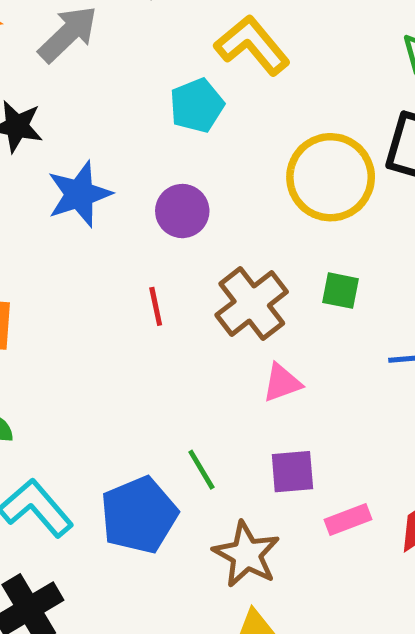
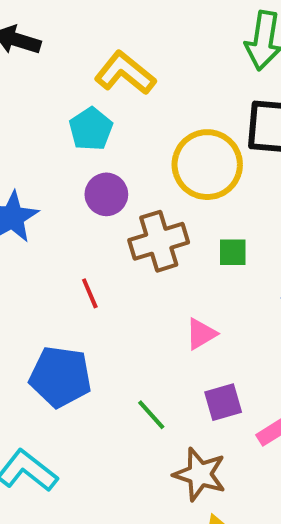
purple circle: (182, 211) -> (106, 194), moved
brown cross: (252, 303) -> (159, 241), moved, turned 32
blue pentagon: (139, 515) -> (60, 377), moved, turned -30

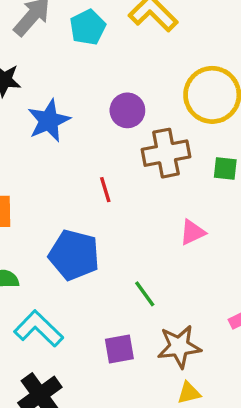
cyan pentagon: (91, 129) -> (88, 27), moved
purple square: (223, 402) -> (119, 349), moved
brown star: (200, 474) -> (179, 347), turned -30

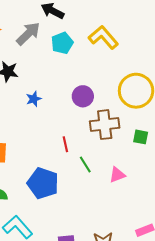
blue star: (49, 121) -> (34, 99), size x0.6
green line: (145, 294) -> (85, 164), moved

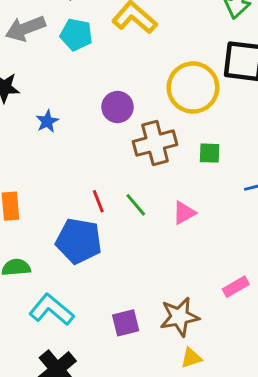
gray arrow: (28, 34) -> (25, 28), turned -148
cyan pentagon: (62, 43) -> (76, 35), turned -30
red line: (65, 144) -> (98, 201), moved

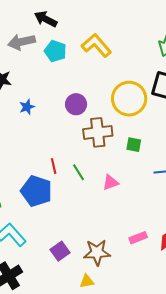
purple square: (126, 323) -> (60, 251), turned -30
yellow triangle: (191, 358) -> (87, 281), moved

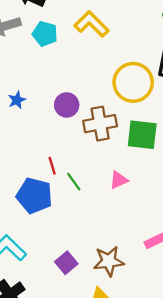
purple circle: (76, 104) -> (67, 105), moved
green square: (134, 145) -> (142, 135), size x1.8
green line: (79, 172) -> (74, 182), moved

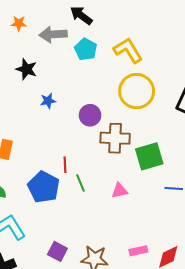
yellow circle: (133, 82) -> (137, 91), moved
green square: (142, 135) -> (149, 156), turned -36
purple square: (66, 263) -> (57, 251), turned -36

